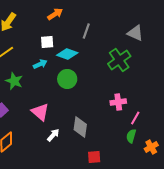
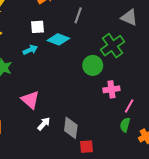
green circle: (67, 79) -> (93, 65), moved
gray diamond: (80, 127) -> (71, 128), moved

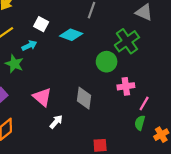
white square: (38, 27) -> (41, 24), moved, turned 32
cyan arrow: (30, 50) -> (29, 46), moved
gray diamond: (71, 128) -> (84, 98), moved

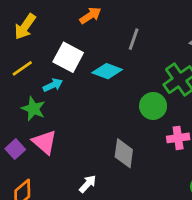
white square: (41, 24) -> (68, 57), size x1.5
pink triangle: (42, 97) -> (45, 142), moved

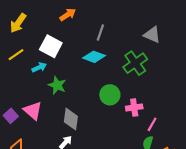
cyan diamond: (107, 71) -> (94, 57), moved
green circle: (153, 106) -> (110, 95), moved
green star: (33, 109) -> (57, 85), moved
gray diamond: (124, 153) -> (71, 119), moved

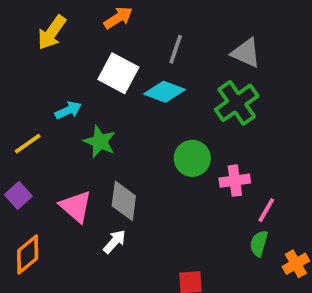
yellow arrow: (18, 23) -> (52, 33), moved
gray triangle: (152, 35) -> (246, 53), moved
white square: (51, 46) -> (118, 73), moved
yellow line: (16, 55) -> (28, 144), moved
pink triangle: (33, 111) -> (76, 206), moved

